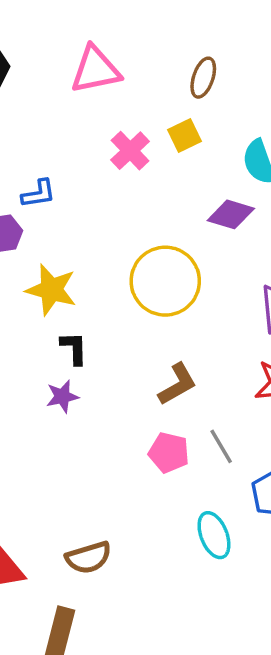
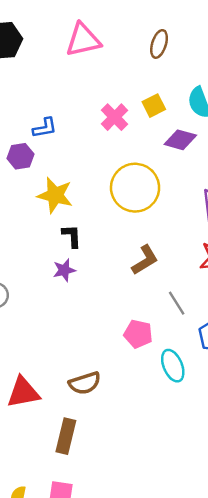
yellow square: (184, 135) -> (154, 106), moved
pink cross: (130, 151) -> (115, 117), moved
pink pentagon: (169, 453) -> (138, 334), moved

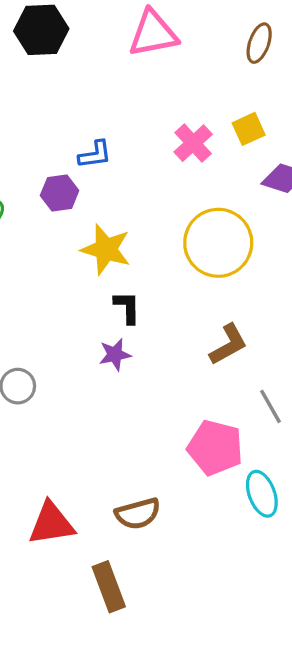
pink pentagon: (138, 334) -> (215, 448), size x1.4
brown rectangle: (66, 436) -> (109, 587), turned -36

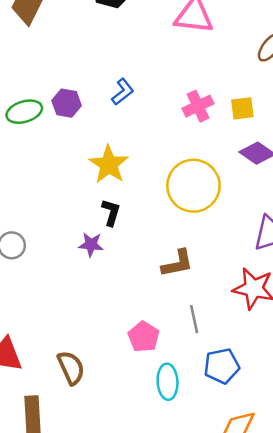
blue L-shape: (95, 155) -> (123, 92), turned -48
purple hexagon: (60, 193) -> (67, 103), moved
pink pentagon: (215, 448) -> (144, 337), size x0.7
brown semicircle: (138, 514) -> (71, 368), turned -116

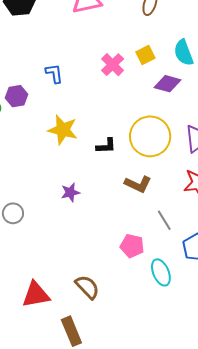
blue L-shape: (123, 92) -> (54, 73), turned -40
yellow circle: (193, 186) -> (150, 136), moved
black L-shape: (111, 212) -> (106, 146), moved, turned 90
brown L-shape: (177, 263) -> (138, 184), turned 56

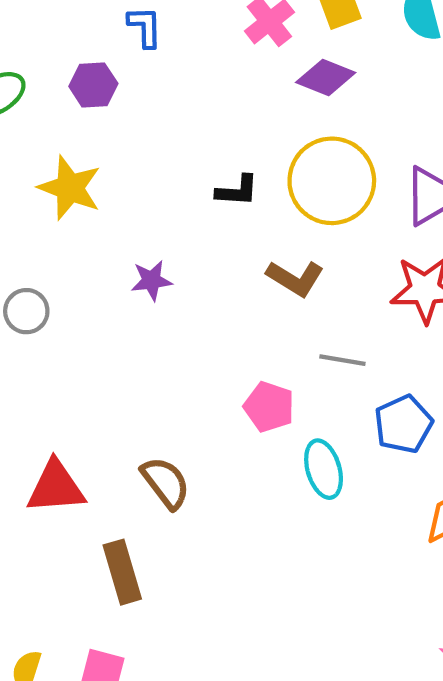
purple diamond: (168, 84) -> (326, 77), moved
purple hexagon: (16, 96) -> (93, 85), moved
yellow star: (63, 130) -> (70, 188), moved
gray line: (164, 220) -> (342, 360), turned -55

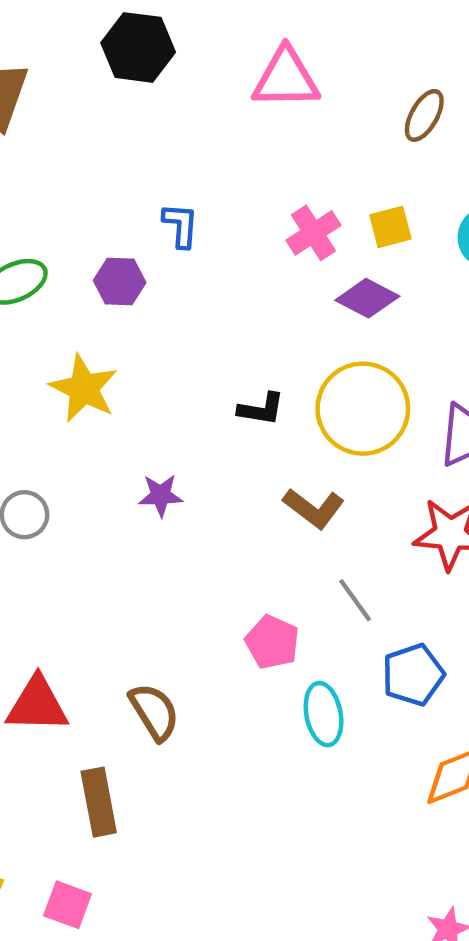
gray line: (342, 360) -> (355, 600), turned 39

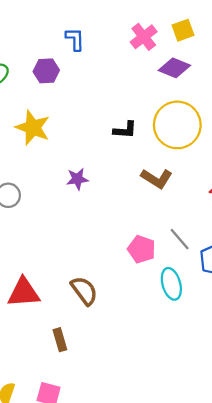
gray line: (355, 600) -> (180, 239), moved
brown rectangle: (99, 802) -> (60, 340), size x0.7

